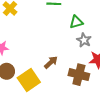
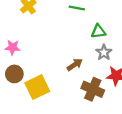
brown arrow: (51, 62) -> (75, 65), moved

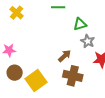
brown cross: (93, 89) -> (73, 76), moved

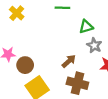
brown circle: (15, 73) -> (25, 65), moved

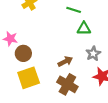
green triangle: (86, 27) -> (84, 29), moved

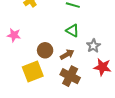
green triangle: (84, 29) -> (72, 31), moved, turned 32
brown circle: (23, 53) -> (45, 50), moved

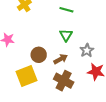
green triangle: (72, 31) -> (66, 35), turned 32

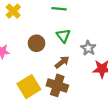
brown circle: (39, 55) -> (36, 43), moved
brown cross: (64, 81) -> (57, 85), moved

